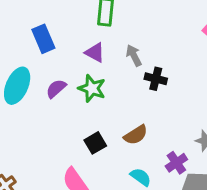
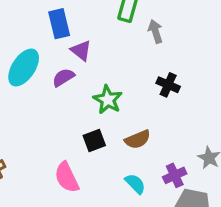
purple triangle: (95, 53) -> (81, 51), moved
gray arrow: (134, 55) -> (155, 31), moved
green star: (92, 88) -> (108, 100), moved

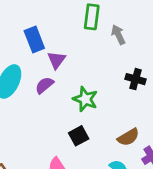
purple triangle: (81, 51) -> (56, 60), turned 36
brown semicircle: (138, 139) -> (128, 137), moved

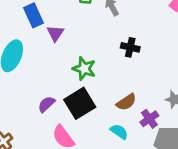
purple semicircle: (44, 85) -> (46, 104), moved
black square: (79, 136) -> (80, 103), size x1.6

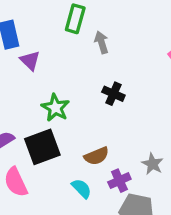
purple triangle: (55, 33) -> (30, 60), turned -30

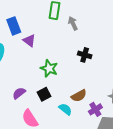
black square: (42, 147) -> (44, 94), size x0.6
cyan semicircle: (82, 188) -> (65, 109), moved

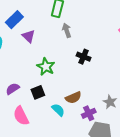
gray arrow: (73, 23) -> (67, 30), moved
blue rectangle: (14, 26) -> (14, 20), turned 60

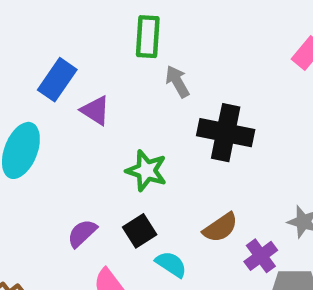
black cross: (84, 57) -> (226, 133), size x1.6
cyan semicircle: (58, 110) -> (171, 264), moved

